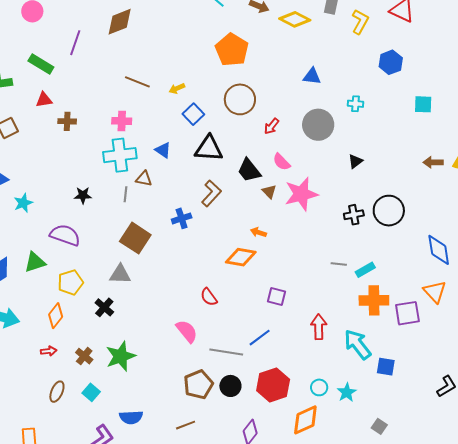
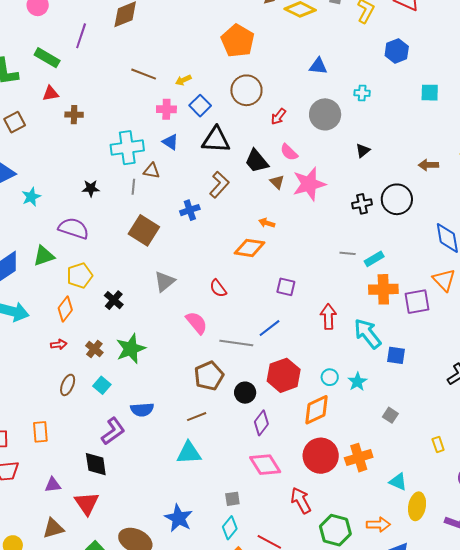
pink cross: (122, 121) -> (166, 109), moved
brown arrow: (433, 162) -> (428, 165), moved
gray triangle: (120, 274) -> (165, 281), moved, turned -40
black circle: (230, 386) -> (245, 393), moved

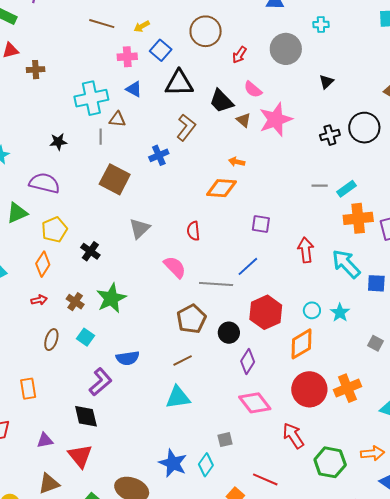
red semicircle: (218, 288) -> (193, 231), turned 36
cyan diamond: (230, 528) -> (206, 465), moved

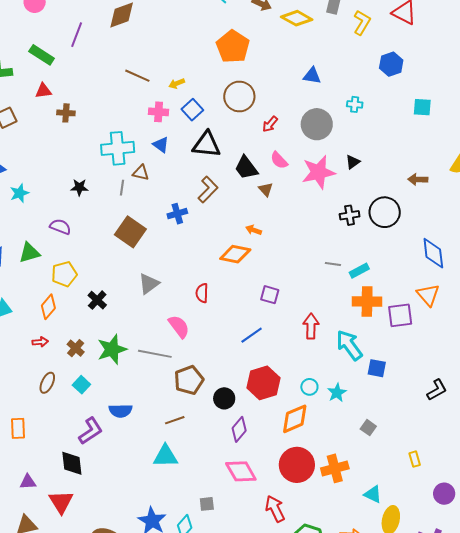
pink star: (276, 120) -> (319, 172), moved
purple semicircle: (44, 183) -> (60, 227), size x0.7
gray line: (216, 284) -> (155, 354), moved

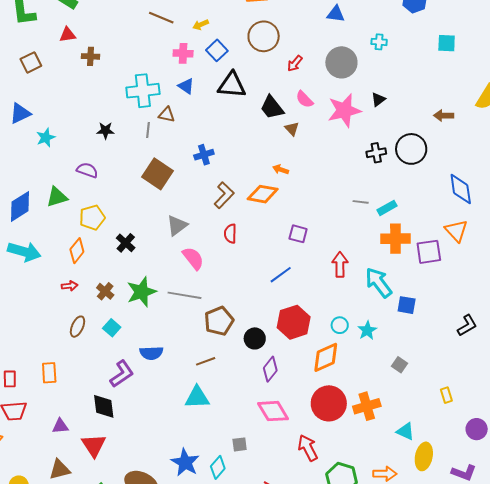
brown L-shape: (208, 189) -> (224, 195), moved
pink semicircle: (179, 327) -> (193, 258), moved

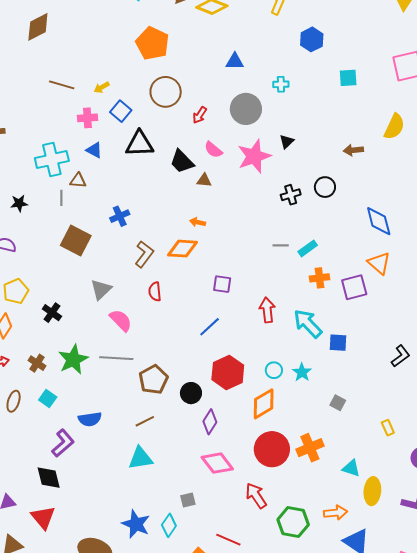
brown triangle: (292, 129) -> (204, 180), turned -35
black circle: (411, 149) -> (325, 187), size x0.7
orange cross: (395, 239) -> (319, 278), size x0.7

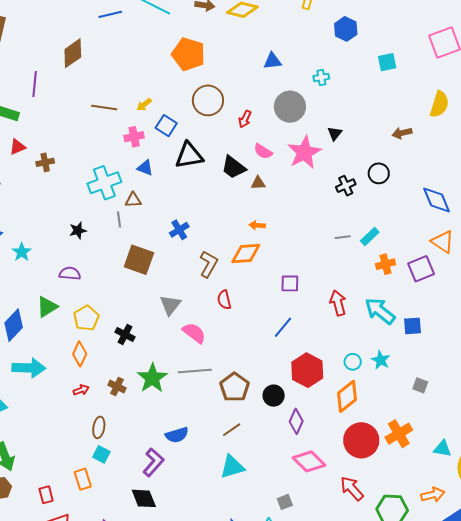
cyan square: (48, 399) -> (101, 454), moved

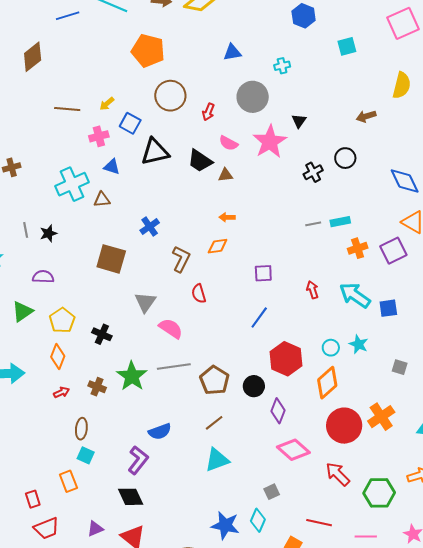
gray line: (119, 220) -> (26, 230), moved
cyan rectangle: (370, 237) -> (340, 222), turned 36
orange diamond: (246, 254) -> (218, 246), size x0.7
red arrow: (338, 303) -> (313, 290), size x0.7

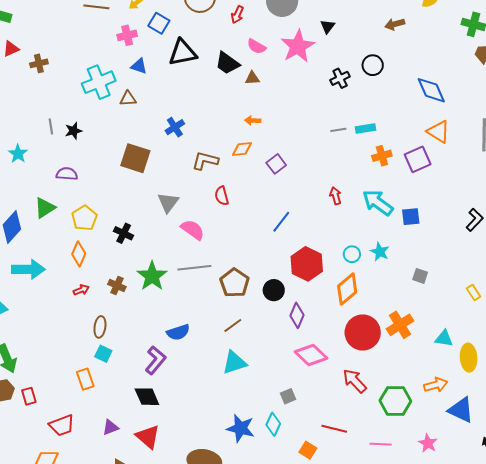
brown L-shape: (181, 259) -> (205, 161), turned -104
purple square: (263, 273) -> (276, 164), moved, turned -36
red rectangle: (33, 499) -> (29, 396), moved

